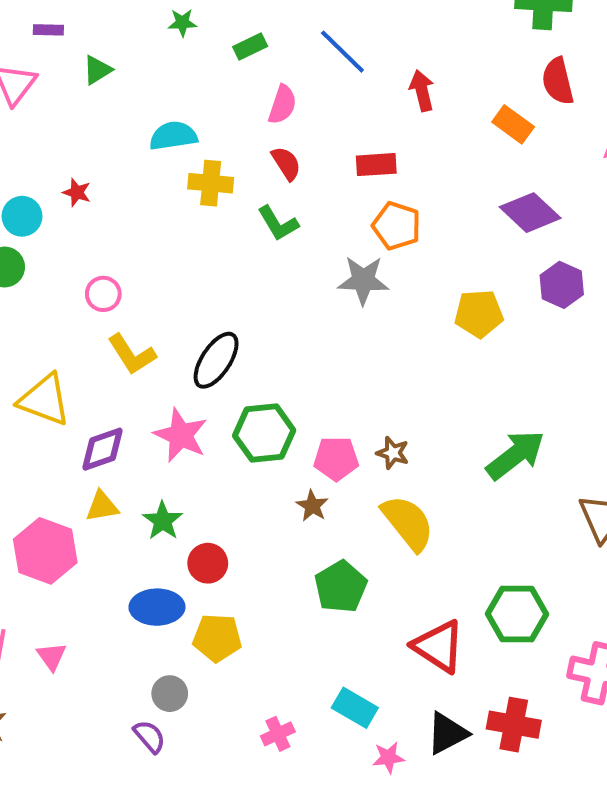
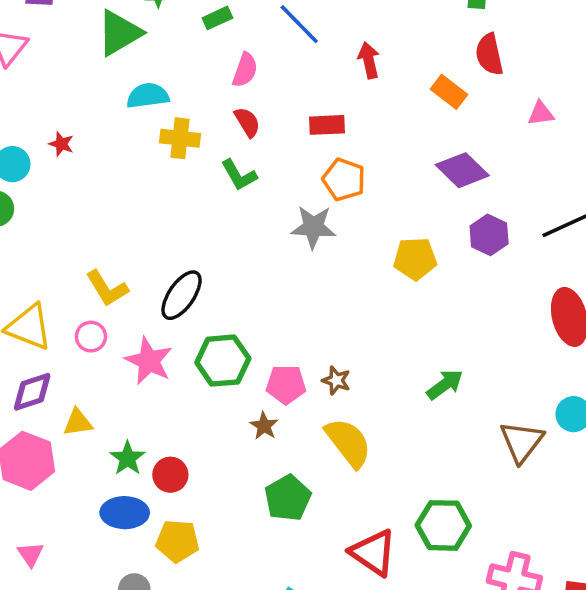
green triangle: (97, 70) -> (119, 33), moved, size x1.8
pink circle: (103, 294) -> (91, 337), moved
purple diamond: (102, 449) -> (32, 392), moved
green arrow: (515, 455) -> (445, 385), size x0.7
green star: (163, 521) -> (128, 458), moved

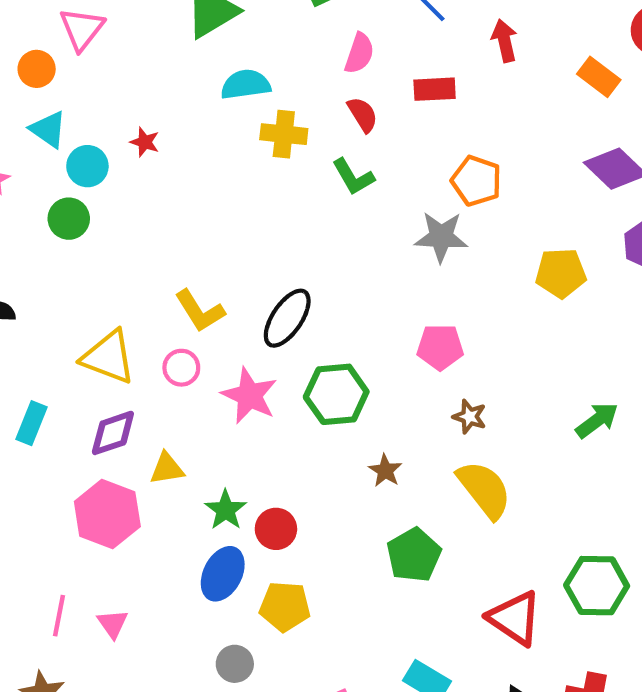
red rectangle: (327, 125) -> (435, 89), moved
pink pentagon: (286, 384) -> (440, 347), moved
blue ellipse: (125, 513) -> (223, 574), turned -63

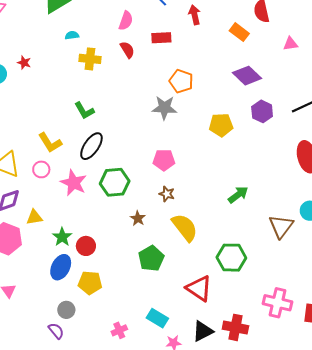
cyan semicircle: (246, 84) -> (72, 35), size x0.6
green L-shape: (353, 177) -> (84, 111), moved
brown star: (470, 417) -> (167, 194), moved
green hexagon: (597, 586) -> (231, 258), moved

